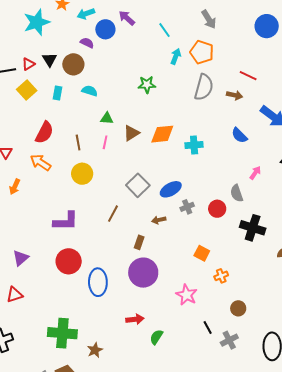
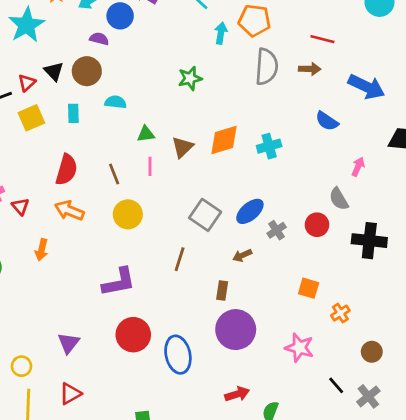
yellow square: (27, 90) -> (31, 118), turned 30

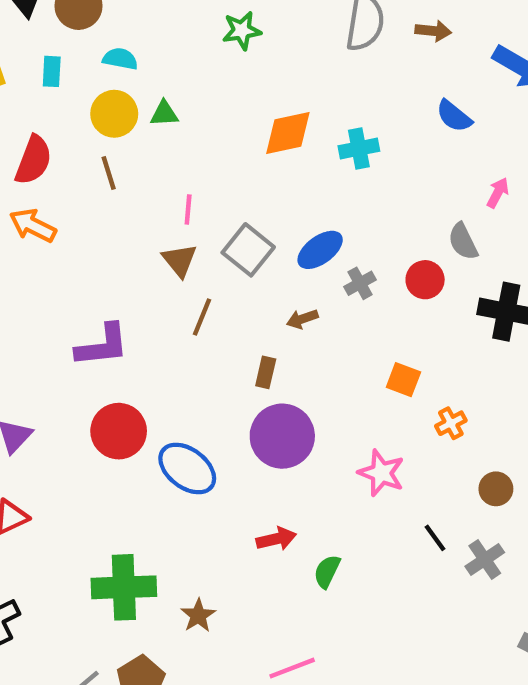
brown triangle: (182, 147) -> (180, 260), moved, turned -30
pink line: (150, 166) -> (188, 209), moved
yellow circle: (128, 214) -> (114, 114), moved
blue ellipse: (178, 355) -> (187, 469), turned -45

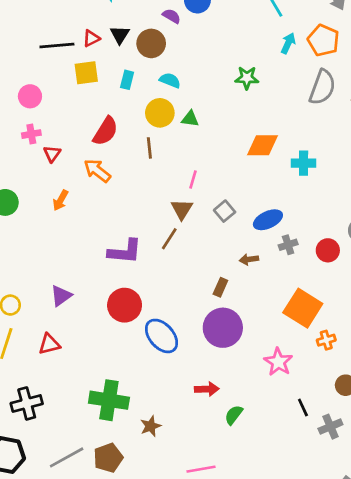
gray square: (248, 250) -> (225, 211), size x0.7
brown line: (202, 317) -> (169, 239), moved
orange square: (403, 380) -> (303, 308), size x1.8

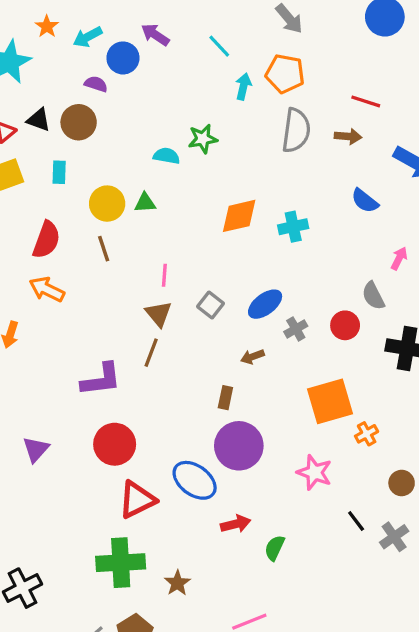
black triangle: (120, 35) -> (39, 120), turned -30
cyan semicircle: (170, 80) -> (167, 156), moved
orange square: (303, 308) -> (330, 401), turned -36
blue ellipse: (162, 336) -> (195, 480), moved
red triangle: (49, 344) -> (137, 500), moved, size x1.4

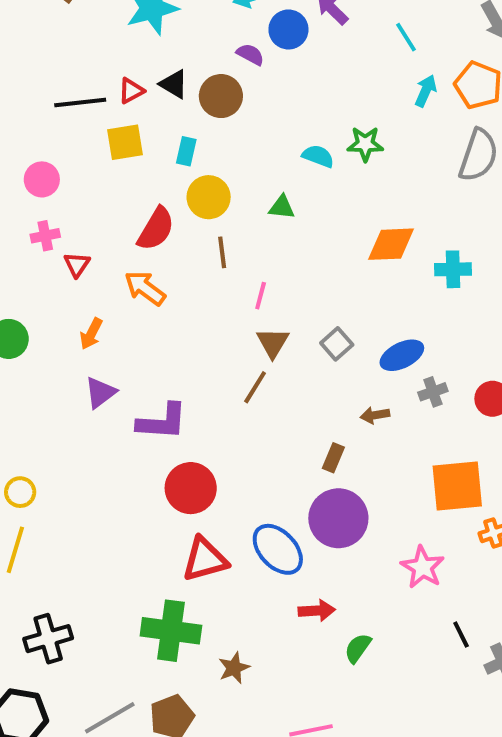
yellow circle: (107, 204) -> (209, 197), moved
pink line: (164, 275) -> (261, 296), moved
purple L-shape: (101, 380) -> (162, 422), moved
purple triangle: (36, 449) -> (100, 393), moved

